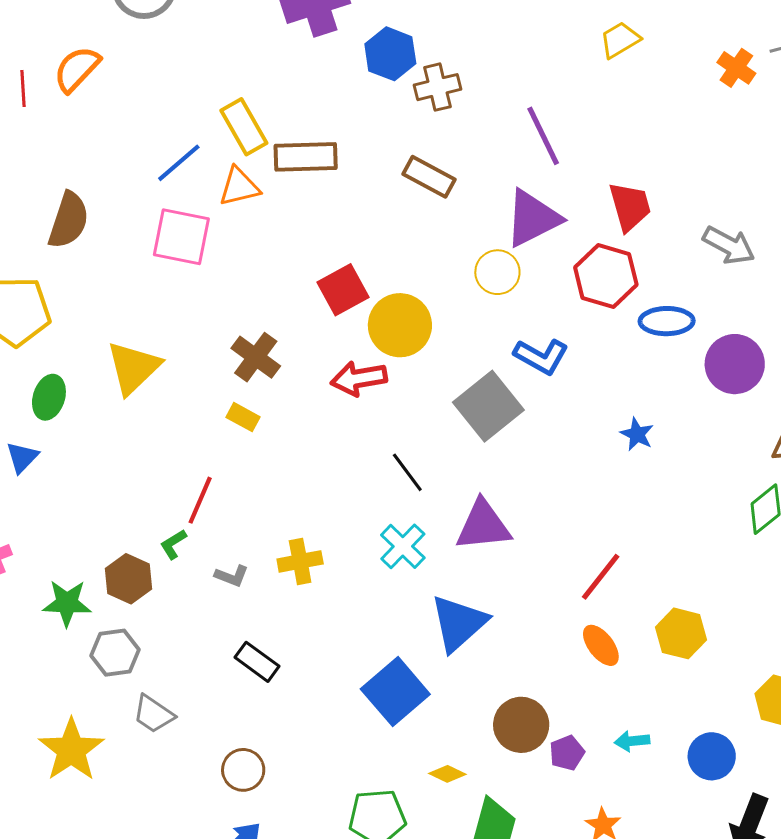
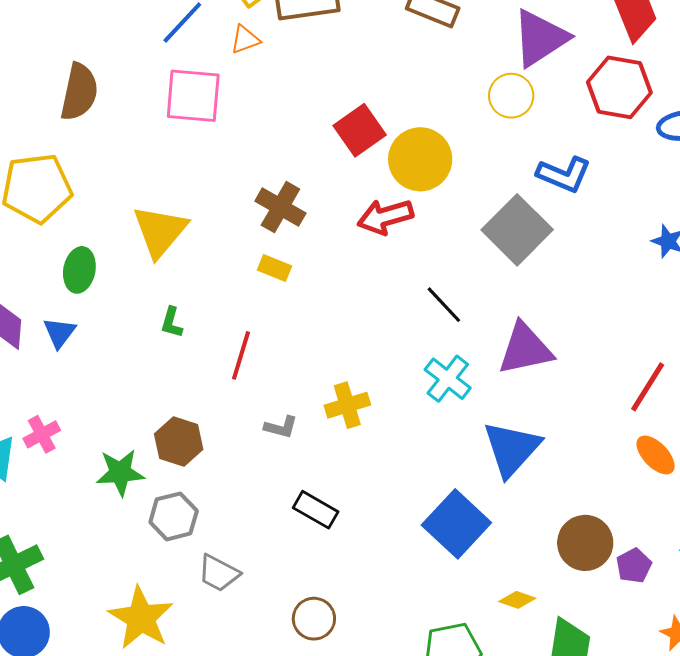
orange triangle: (239, 187) -> (245, 40), size x0.7
green L-shape: (173, 544) -> (172, 322), moved, turned -36

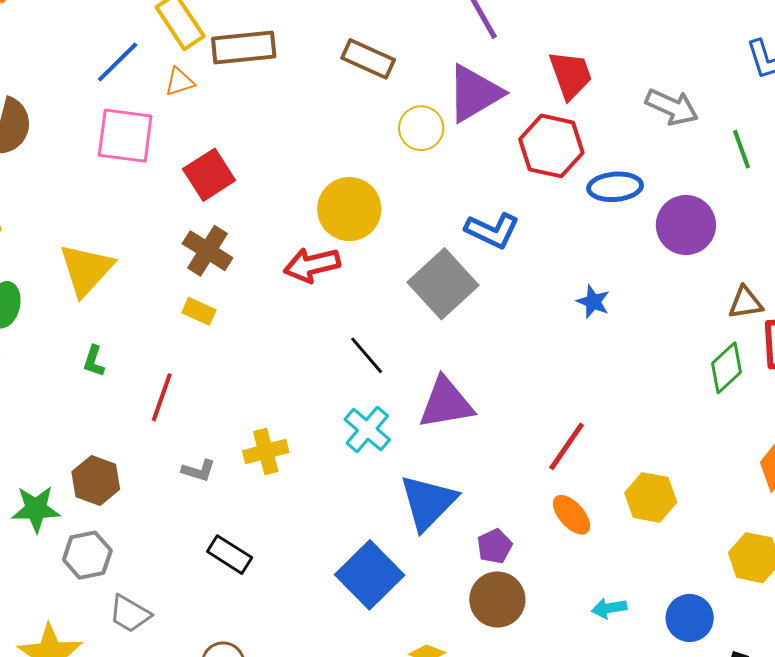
yellow circle: (511, 96) -> (421, 128), moved
red square: (360, 130) -> (209, 175), moved
purple pentagon: (634, 566) -> (495, 546), moved

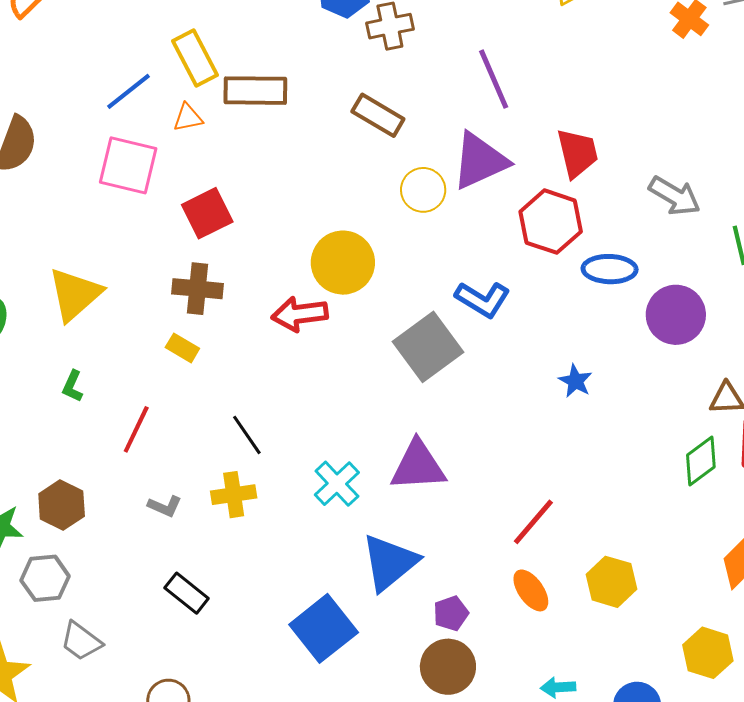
brown cross: (208, 251) -> (198, 289), turned -33
black line: (367, 355) -> (247, 435), moved

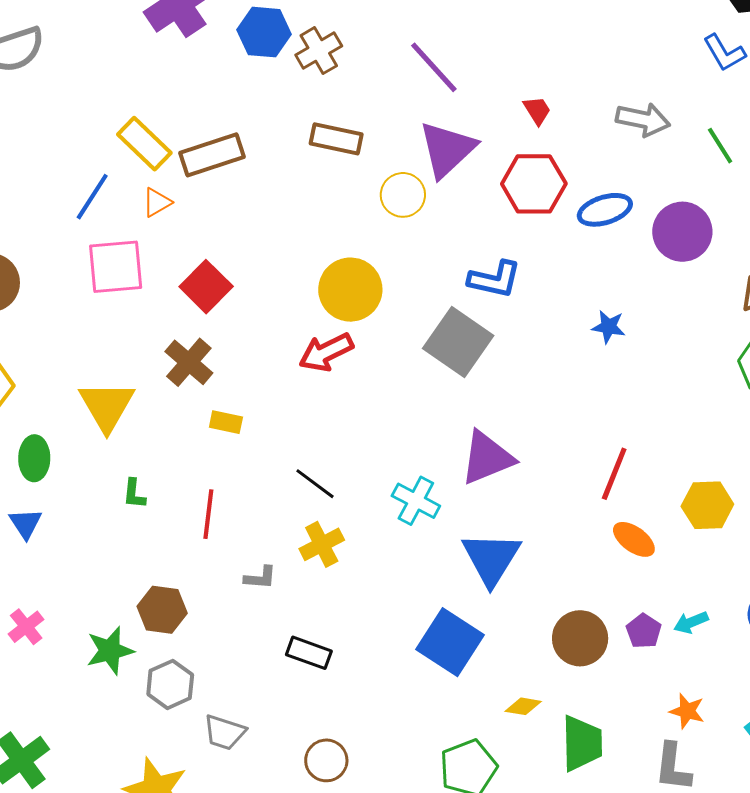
red trapezoid: (577, 153) -> (537, 110), size x0.6
brown cross: (198, 289) -> (189, 362), moved, turned -36
purple pentagon: (451, 613) -> (644, 631), moved

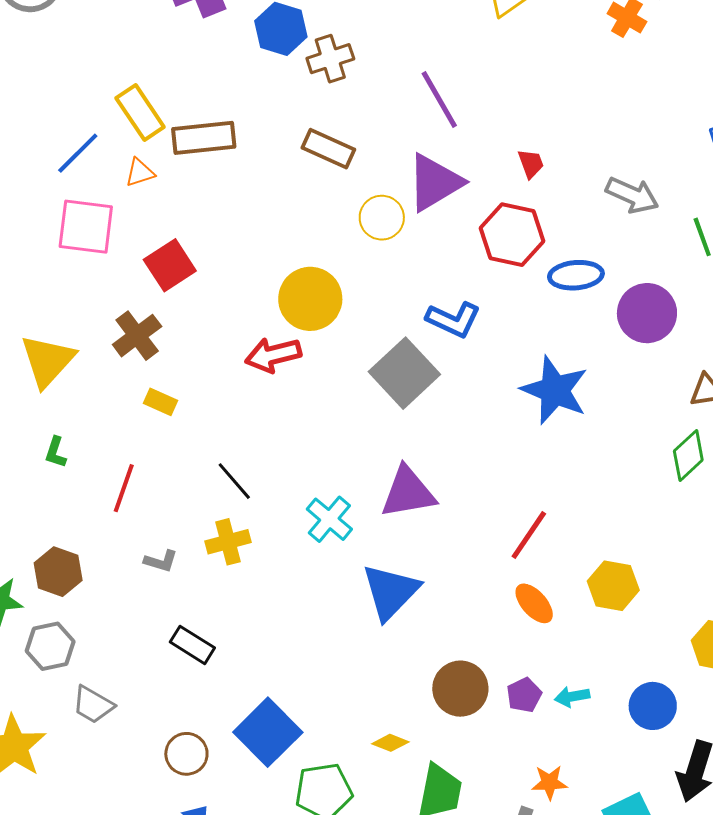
blue star: (609, 327) -> (555, 390), size x2.0
blue square: (450, 642) -> (268, 732), moved
orange star: (687, 711) -> (549, 783), turned -30

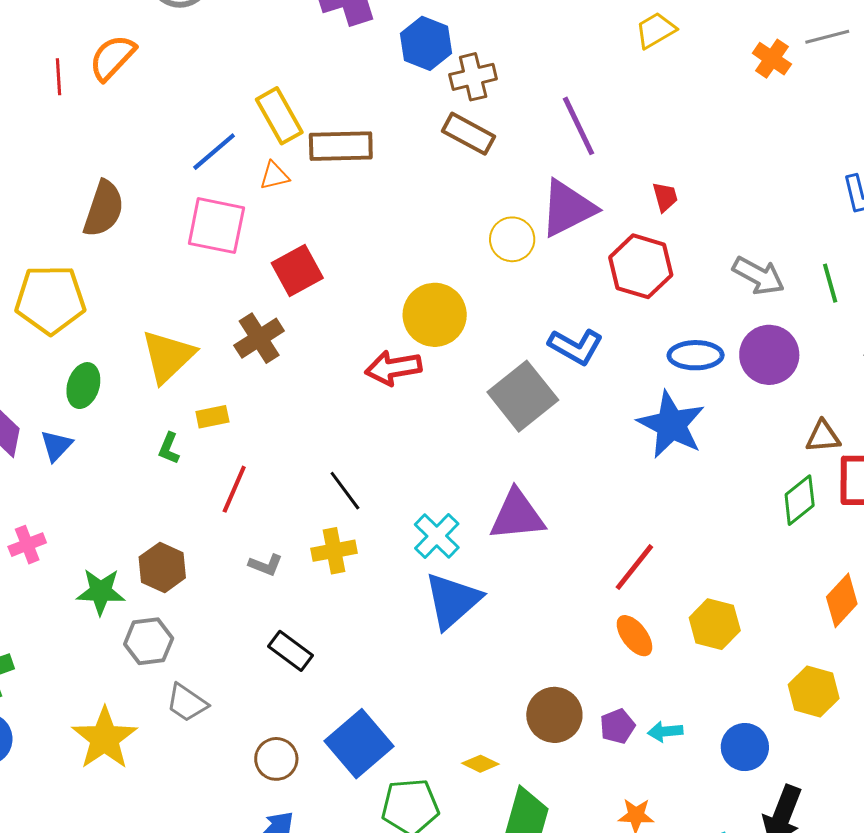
brown rectangle: (328, 149) -> (469, 134), moved
gray arrow: (632, 195) -> (758, 276), moved
blue ellipse: (576, 275) -> (696, 355), moved
yellow rectangle: (160, 402) -> (212, 417), moved, turned -40
blue triangle: (391, 592) -> (452, 601), moved

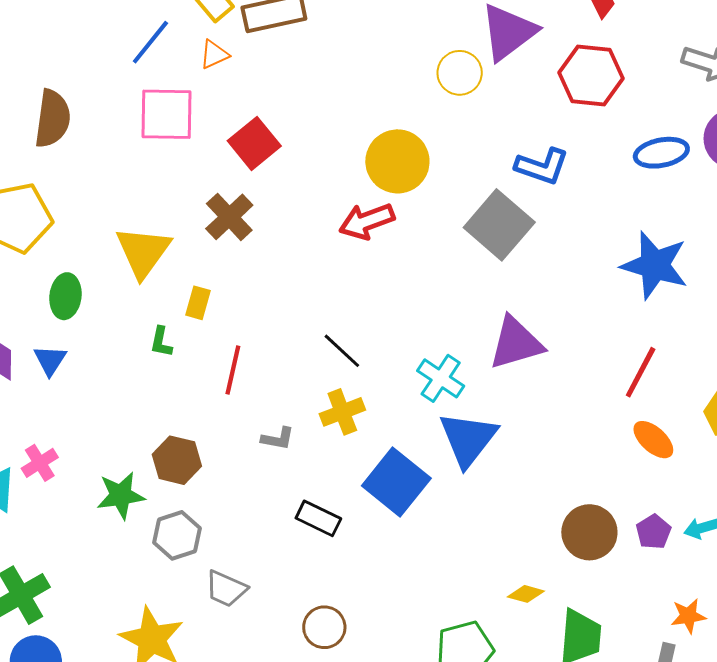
yellow rectangle: (212, 417) -> (198, 303), turned -52
blue star: (671, 425) -> (655, 265), moved
blue square: (359, 744) -> (396, 482), moved

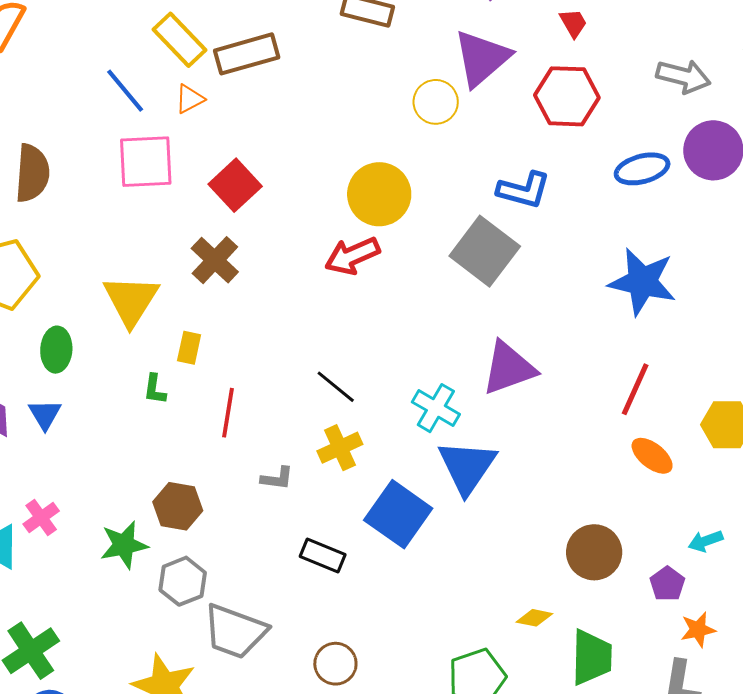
blue line: (150, 42) -> (125, 91), turned -75
purple pentagon: (654, 532) -> (667, 584), moved
gray trapezoid: (226, 589) -> (235, 631), size x1.5

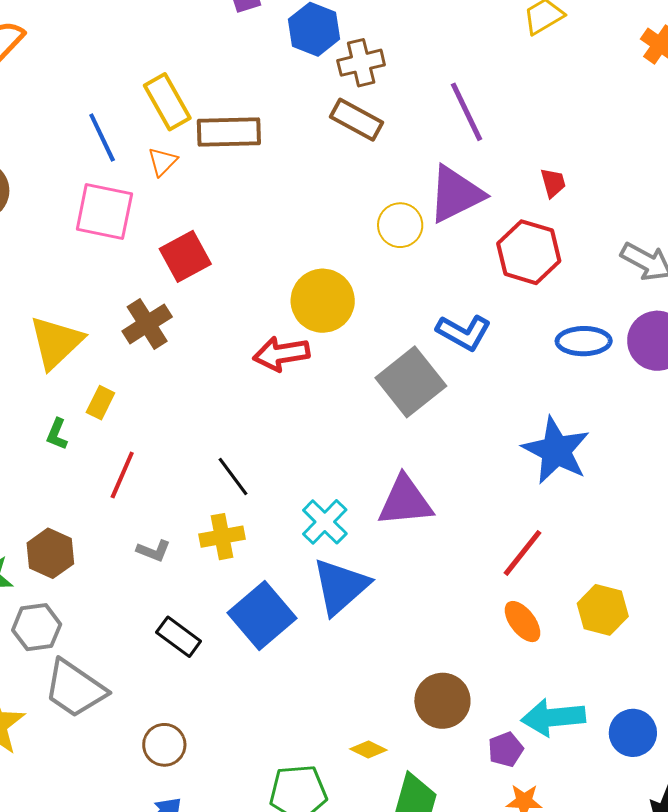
orange triangle: (190, 99) -> (162, 162), turned -32
cyan arrow: (706, 541) -> (553, 717), size x1.8

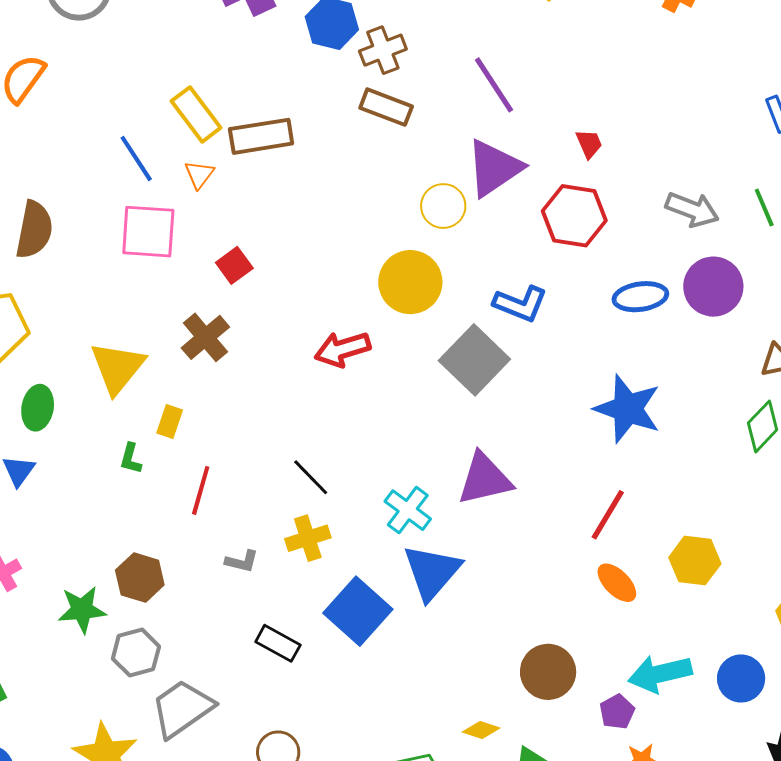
red square: (185, 256) -> (234, 265), size x0.7
yellow circle: (323, 301) -> (410, 282), moved
gray trapezoid: (75, 689) -> (182, 708), turned 118

